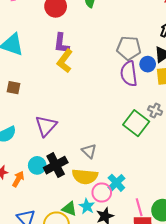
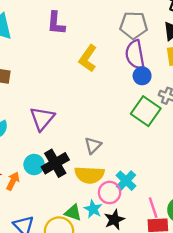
yellow L-shape: (65, 61) -> (88, 58), moved
blue circle: (148, 64) -> (142, 76), moved
gray triangle: (89, 151) -> (93, 145), turned 35

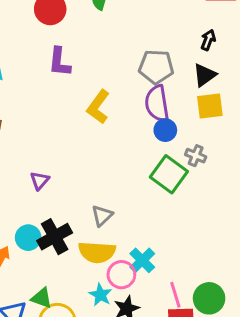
purple triangle: (42, 119) -> (40, 181), size x0.6
green triangle: (73, 213) -> (42, 298), moved

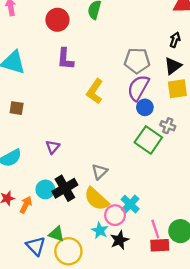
purple semicircle: (157, 104) -> (138, 88), turned 40
yellow semicircle: (97, 252) -> (96, 199), turned 40

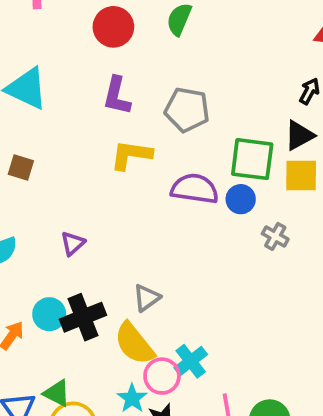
gray pentagon: (137, 61) -> (187, 110), moved
purple semicircle: (138, 88) -> (195, 189), moved, turned 60
yellow L-shape: (95, 91) -> (131, 155), moved, turned 55
green square: (148, 140) -> (252, 159), moved, turned -36

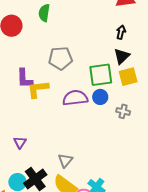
purple L-shape: (117, 96) -> (25, 79), moved

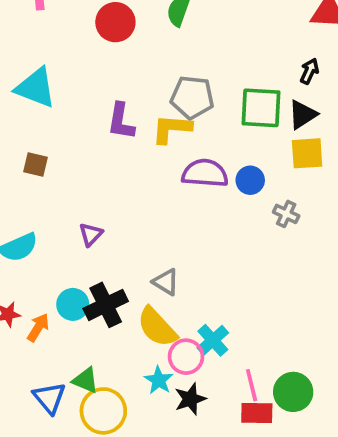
green square: (101, 75) -> (261, 108), moved
yellow L-shape: (38, 89) -> (172, 129), moved
gray triangle: (65, 160) -> (166, 282), turned -49

